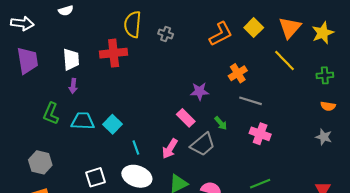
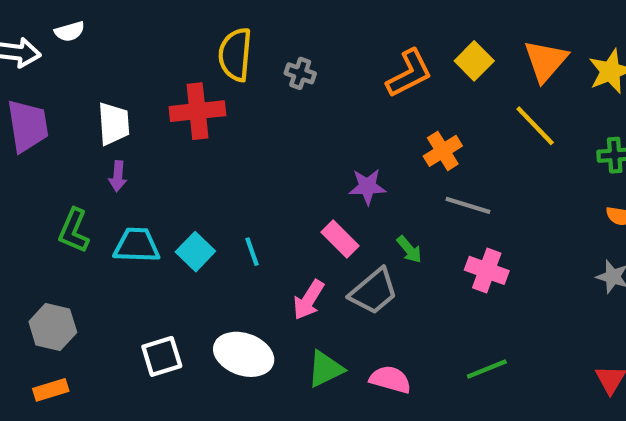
white semicircle: (66, 11) -> (70, 31), moved
cyan line: (136, 148) -> (252, 252), moved

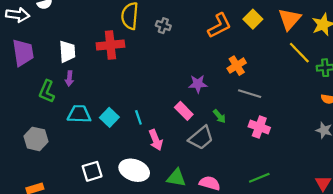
yellow line: (535, 126) -> (299, 53), moved
green L-shape: (74, 231) -> (47, 91), moved
pink arrow: (309, 300) -> (156, 140), moved, turned -54
gray hexagon: (53, 327) -> (36, 139), moved
green triangle: (325, 369) -> (176, 178), turned 36

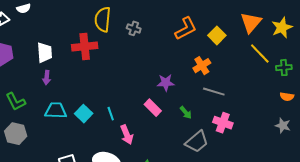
yellow square: (253, 19) -> (217, 35), moved
green L-shape: (47, 91) -> (16, 102), moved, turned -50
gray trapezoid: (201, 138) -> (197, 142), moved

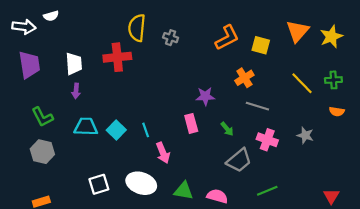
yellow square: (217, 35) -> (261, 45), turned -30
yellow line: (260, 54) -> (302, 83), moved
pink rectangle: (153, 108) -> (191, 123), turned 30
gray star: (283, 126) -> (305, 135), moved

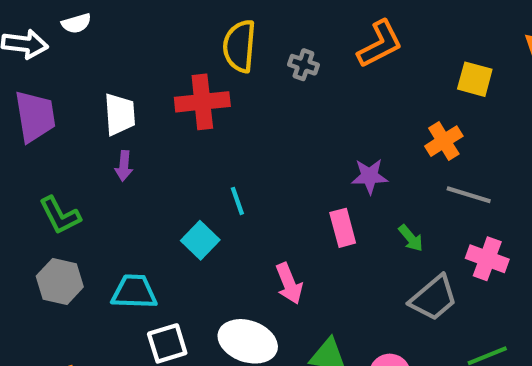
orange L-shape: (227, 38) -> (380, 44), moved
cyan trapezoid: (86, 127) -> (134, 292), moved
cyan line: (146, 130) -> (237, 201), moved

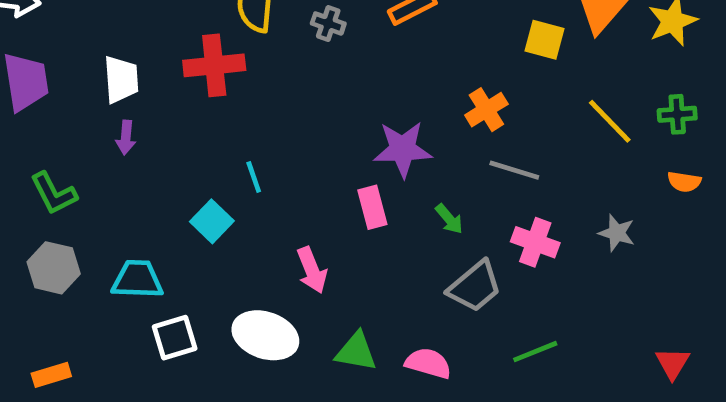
yellow square: (475, 79) -> (545, 40), moved
purple star: (370, 176) -> (403, 149), size x1.4

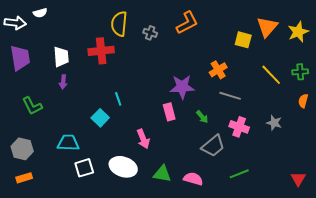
orange semicircle: (684, 182) -> (303, 101), turned 96
gray hexagon: (54, 268) -> (22, 149), moved
orange rectangle: (51, 375) -> (24, 178), moved

